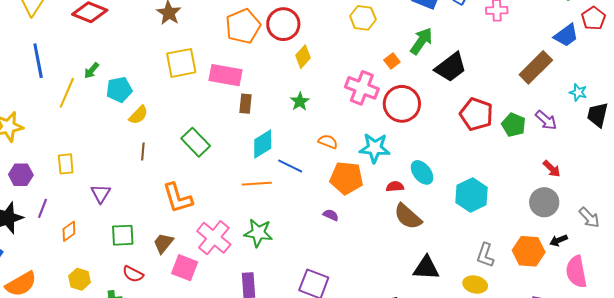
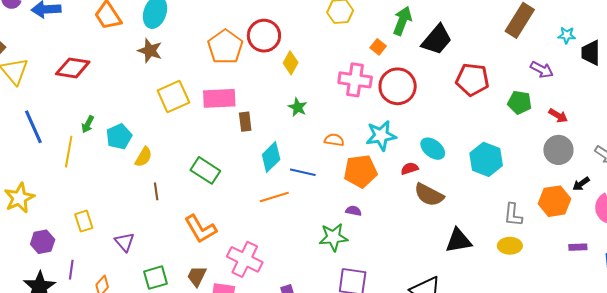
green pentagon: (514, 125) -> (520, 102), moved
green star: (258, 233) -> (333, 237), moved

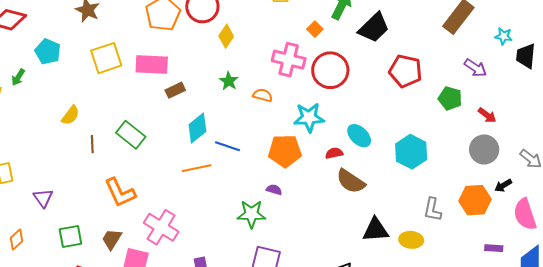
brown rectangle: (245, 122) -> (175, 90), turned 66
cyan pentagon: (119, 137) -> (48, 51), moved, turned -30
orange semicircle: (334, 140) -> (263, 95), moved
brown line: (156, 191) -> (92, 144), moved
yellow ellipse: (510, 246) -> (411, 240), moved

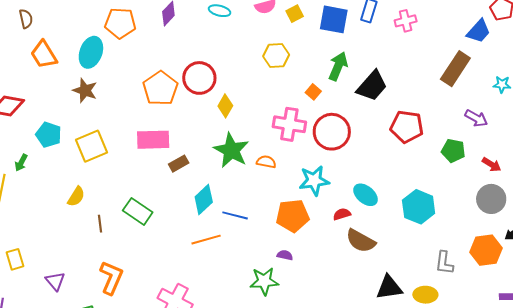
yellow square: (106, 58) -> (92, 146), moved
green star: (229, 81) -> (231, 150), size x1.8
orange L-shape: (120, 193) -> (111, 278), moved, turned -128

